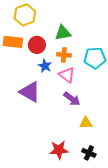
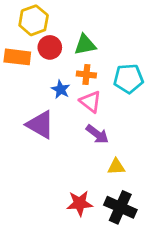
red circle: (37, 45) -> (50, 47), moved
black cross: (89, 153) -> (120, 207), size x1.6

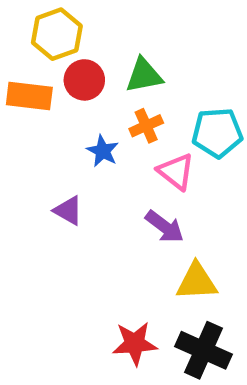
orange cross: (86, 75) -> (146, 126), turned -30
pink triangle: (90, 102) -> (176, 172), moved
purple triangle: (40, 125) -> (68, 211), size x0.6
yellow triangle: (116, 167) -> (197, 282), size x1.4

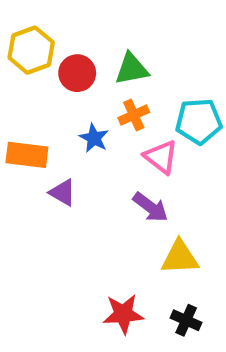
yellow hexagon: (57, 34) -> (31, 50), moved
orange rectangle: (29, 96) -> (27, 155), moved
black cross: (203, 350) -> (186, 320), size x0.6

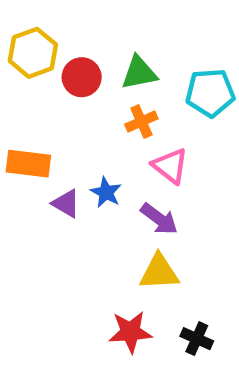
cyan pentagon: (199, 121) -> (210, 93), moved
blue star: (94, 138) -> (106, 192), moved
yellow triangle: (180, 257) -> (159, 272), moved

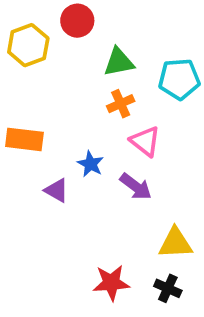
red circle: (82, 77) -> (77, 21), moved
purple triangle: (66, 203) -> (57, 190), moved
yellow triangle: (159, 272) -> (175, 243), moved

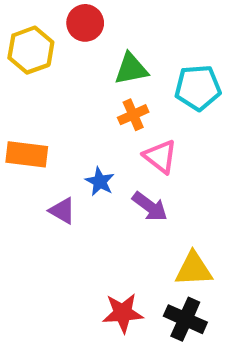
black cross: (168, 288) -> (185, 319), size x1.4

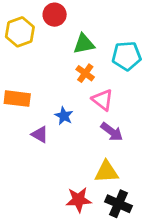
orange cross: (133, 115) -> (85, 73), turned -30
purple arrow: (150, 207) -> (112, 132), moved
yellow triangle: (194, 269) -> (107, 172), moved

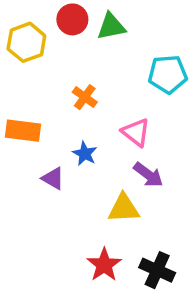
green triangle: (84, 44) -> (111, 26), moved
orange cross: (85, 73) -> (85, 97), moved
yellow triangle: (107, 172) -> (124, 208), moved
red star: (79, 200) -> (104, 265), turned -30

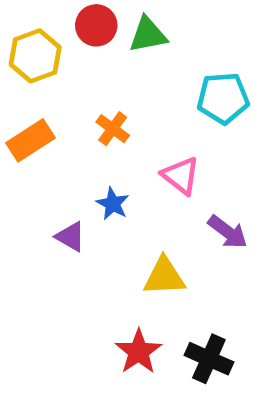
orange rectangle: (23, 131) -> (31, 140), moved, turned -40
purple arrow: (148, 175) -> (228, 232), moved

